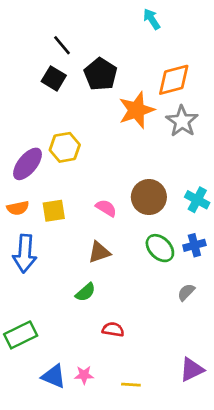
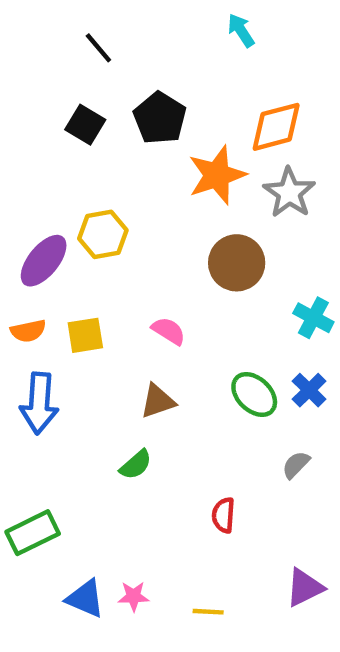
black line: (62, 45) -> (98, 48), moved
brown circle: (149, 197) -> (237, 263), moved
blue cross: (194, 245) -> (309, 390), turned -30
red semicircle: (113, 329) -> (223, 515), moved, turned -95

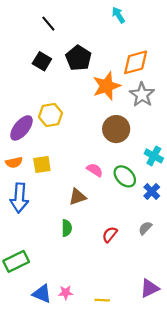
pink semicircle: (169, 331) -> (95, 170), moved
green ellipse: (254, 394) -> (125, 176), moved
green semicircle: (136, 465) -> (67, 228), turned -49
red semicircle: (223, 515) -> (110, 234), moved, turned 35

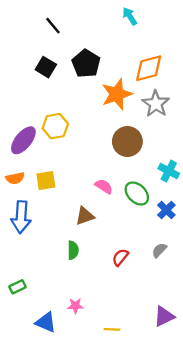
green rectangle: (16, 261) -> (17, 287), size x0.6
pink star: (66, 293) -> (75, 306), moved

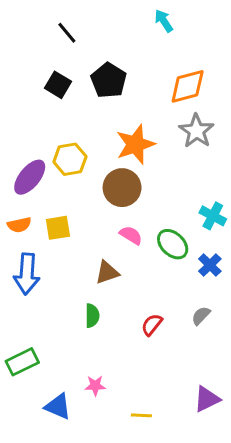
orange star: (117, 94) -> (135, 144), moved
brown circle: (127, 141) -> (122, 188), moved
green rectangle: (17, 287) -> (22, 362), size x1.5

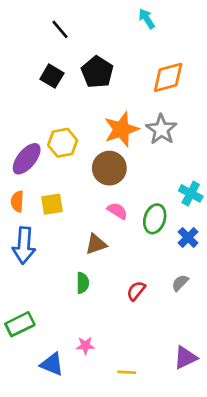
gray star: (196, 131) -> (161, 129), moved
orange semicircle: (19, 225) -> (17, 201), turned 105
green ellipse: (173, 244) -> (155, 219), turned 64

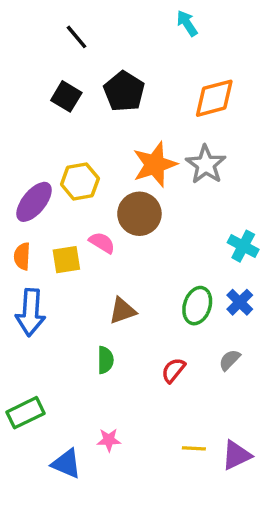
pink semicircle: (117, 211) -> (102, 243), moved
green ellipse: (155, 219) -> (197, 306), moved
yellow line: (127, 372) -> (194, 448), moved

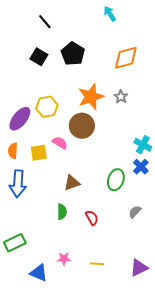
gray star: (206, 164) -> (121, 97), size x0.6
blue cross: (240, 302) -> (141, 167), moved
red semicircle: (173, 370) -> (92, 218), moved, turned 112
yellow line: (194, 448) -> (97, 264), moved

